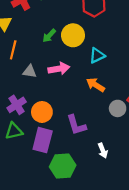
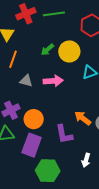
orange arrow: (96, 85) -> (83, 118), moved
white arrow: (103, 151) -> (86, 160), turned 32

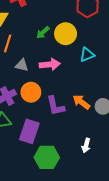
orange circle: (34, 119) -> (31, 92), moved
purple L-shape: (64, 134) -> (56, 106), moved

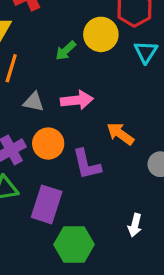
yellow circle: (66, 34) -> (101, 34), moved
cyan triangle: (87, 55) -> (146, 52), moved, turned -35
orange arrow: (81, 102) -> (120, 134), moved

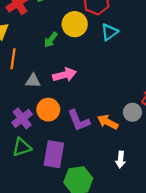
cyan triangle: (146, 52) -> (109, 32), turned 30
orange arrow: (120, 134) -> (108, 122), moved

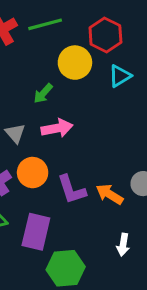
green arrow: (51, 40) -> (43, 93), moved
gray triangle: (33, 81) -> (15, 133), turned 42

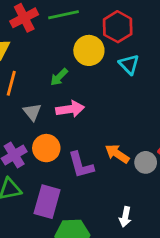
cyan triangle: (120, 76) -> (129, 64), turned -45
orange arrow: (109, 194) -> (117, 154), moved

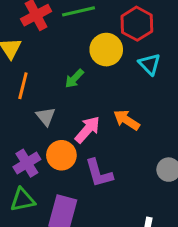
pink arrow: (70, 109) -> (87, 130), moved, turned -40
orange arrow: (117, 154) -> (127, 120), moved

